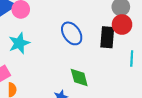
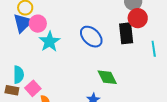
cyan star: (19, 43) -> (50, 42), moved

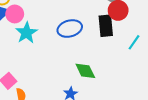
blue ellipse: (91, 37) -> (70, 29), turned -60
cyan line: (154, 49) -> (134, 42), turned 42

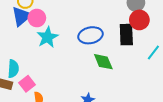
green diamond: (85, 71) -> (103, 62), moved

